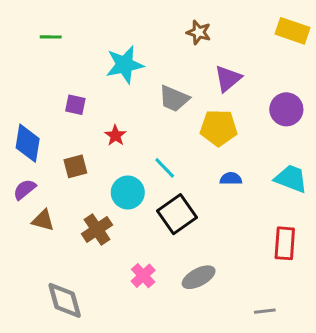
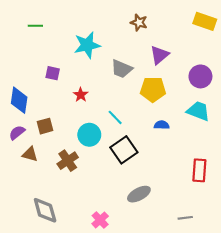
brown square: (75, 166) -> (45, 126), moved
cyan trapezoid: (291, 179) -> (198, 111), moved
pink cross: (143, 276) -> (100, 220), moved

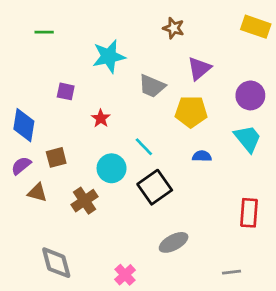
cyan trapezoid: (198, 111) -> (248, 139), turned 30

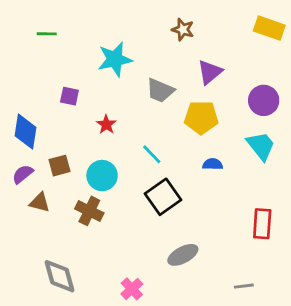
cyan circle: (112, 168) -> (102, 176), moved
brown cross: (85, 201) -> (89, 211), turned -30

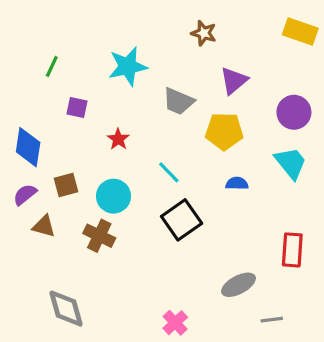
green line: (47, 34) -> (52, 66), moved, turned -66
gray ellipse: (183, 255) -> (239, 285), moved
pink cross: (132, 289) -> (175, 323), moved

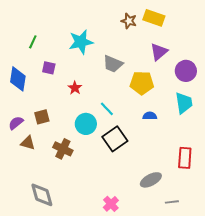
yellow rectangle: (300, 32) -> (154, 18), moved
purple triangle: (234, 81) -> (159, 52), moved
blue diamond: (28, 147) -> (18, 79), moved
cyan trapezoid: (291, 163) -> (184, 103), turned 30
cyan circle: (113, 196) -> (86, 124), moved

